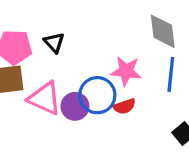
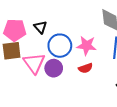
blue circle: (97, 95) -> (60, 46), moved
pink triangle: (45, 98) -> (34, 63), turned 30

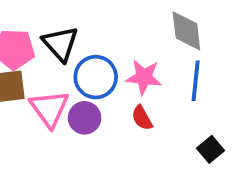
black triangle: (40, 27) -> (60, 44), size x1.5
red semicircle: (86, 68) -> (142, 118), turned 80

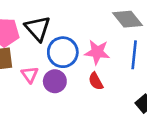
gray diamond: (186, 31) -> (127, 19), turned -32
pink triangle: (49, 109) -> (30, 75), size x0.6

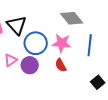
gray diamond: (127, 19) -> (72, 18), moved
pink triangle: (30, 75) -> (11, 60), turned 32

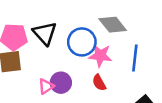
blue circle: (36, 43) -> (82, 42), moved
pink triangle: (11, 60) -> (46, 86), moved

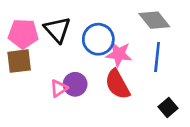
gray diamond: (113, 25) -> (154, 20), moved
red semicircle: (99, 83) -> (117, 84), size x1.6

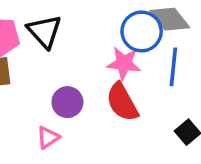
blue circle: (98, 39) -> (142, 31), moved
pink triangle: (59, 88) -> (48, 137), moved

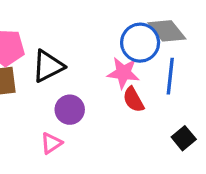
black triangle: (44, 31) -> (48, 66), moved, turned 45
red semicircle: (122, 102) -> (133, 100), moved, size x0.7

